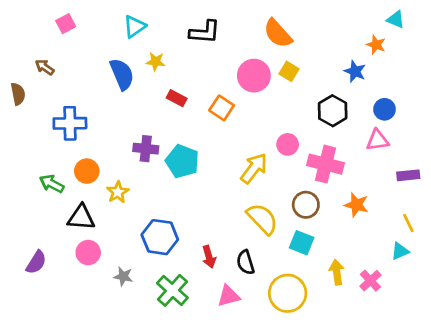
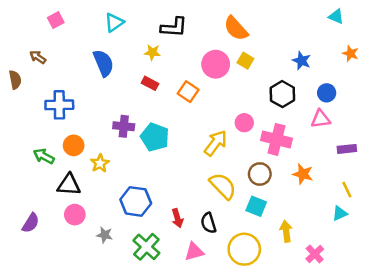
orange star: (376, 45) -> (350, 53), moved
yellow star: (156, 62) -> (152, 52), moved
pink cross: (370, 281) -> (315, 254), moved

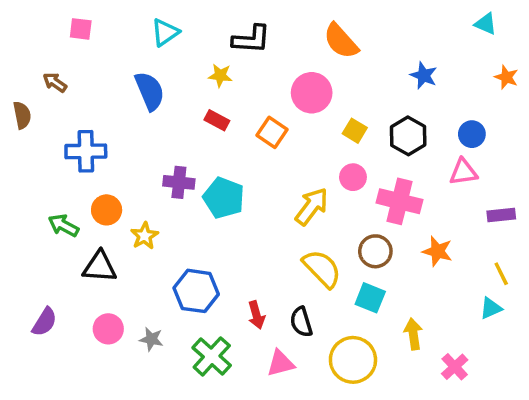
pink square: (56, 20) -> (81, 29), turned 35
yellow square: (245, 61) -> (355, 131), moved
blue star: (302, 61) -> (424, 76), moved
pink circle: (75, 215) -> (108, 329), moved

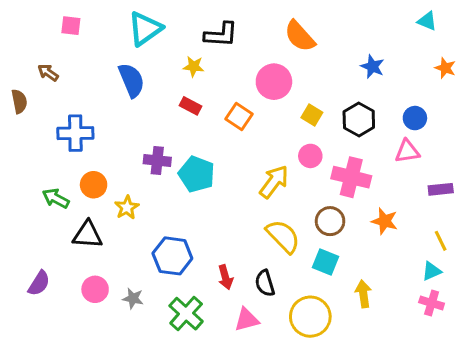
cyan triangle: (165, 32) -> (145, 29), size x1.4
pink cross: (455, 367) -> (432, 303), moved, turned -30

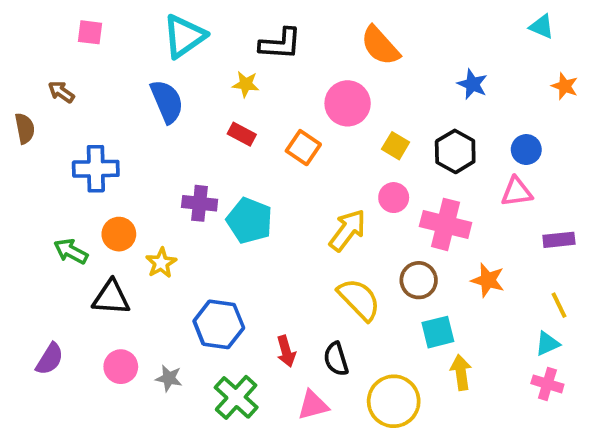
cyan square: (325, 262) -> (438, 332), moved, turned -36

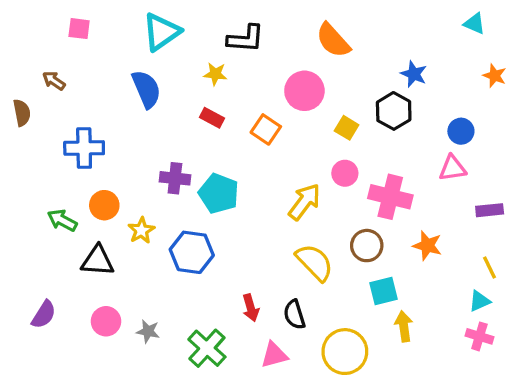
black hexagon: (455, 151) -> (394, 111), moved
blue hexagon: (219, 324) -> (192, 252), moved

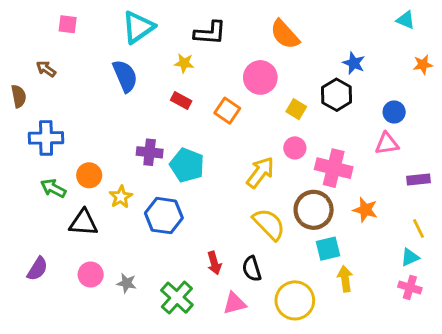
orange star: (495, 76) -> (423, 65), turned -30
blue cross: (84, 148) -> (46, 138), moved
brown circle: (367, 246) -> (314, 210), size x1.4

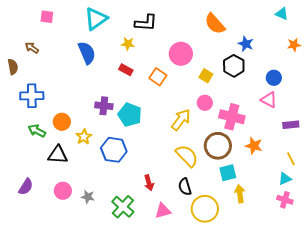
orange semicircle: (285, 34) -> (215, 24), moved
pink triangle: (387, 144) -> (269, 100), turned 36
black semicircle: (252, 269) -> (185, 187), moved

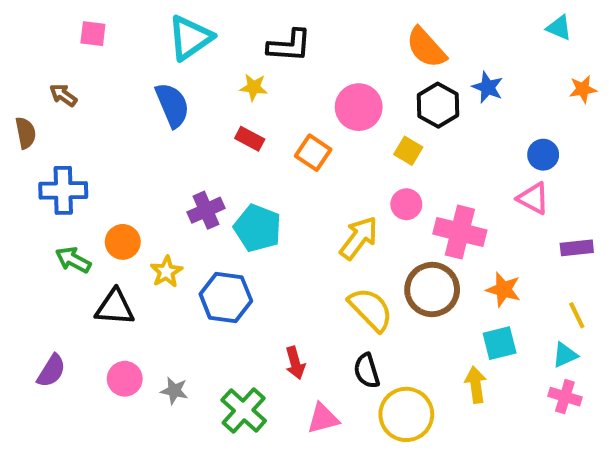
black hexagon: (234, 66) -> (438, 105), moved
purple cross: (104, 106) -> (206, 210), turned -30
cyan square: (228, 173) -> (500, 343), moved

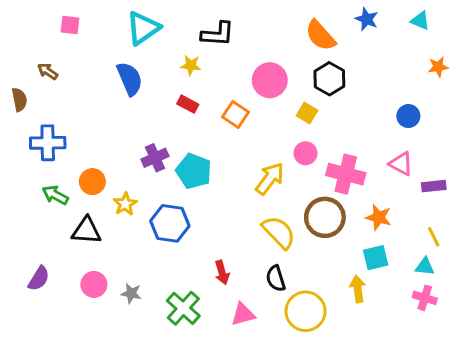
blue star: (488, 87) -> (367, 19), moved
pink triangle: (533, 198) -> (401, 164), moved
cyan triangle: (565, 355) -> (425, 267), turned 30

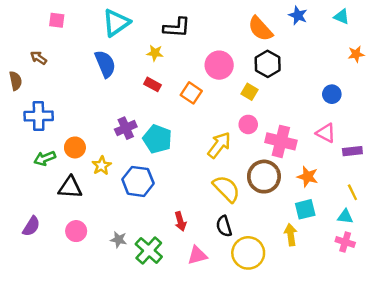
green arrow: (55, 195) -> (45, 158), turned -50
gray star: (131, 293) -> (119, 240), moved

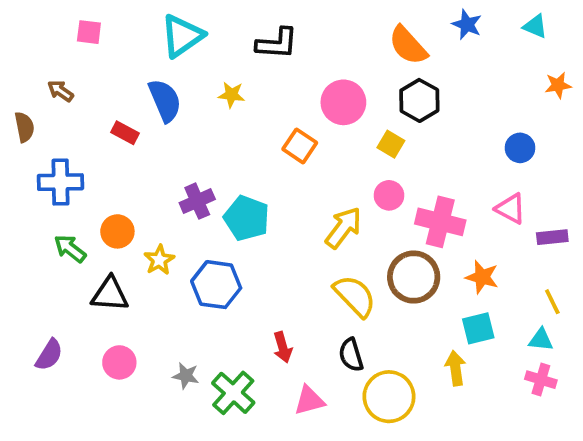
yellow star: (155, 53) -> (231, 95), moved
red rectangle: (152, 84) -> (125, 133), moved
green arrow: (45, 158) -> (70, 249), turned 60

